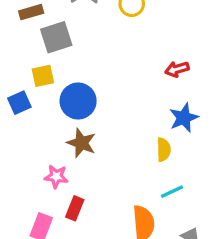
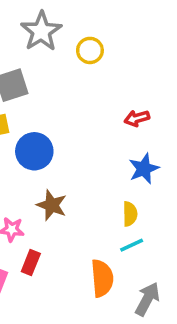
brown star: (81, 143) -> (52, 205), moved
yellow semicircle: (164, 150) -> (130, 214), moved

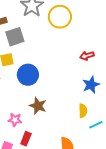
yellow circle: (90, 50) -> (60, 17), size x1.5
cyan line: (132, 245) -> (96, 125), moved

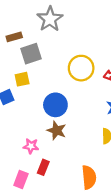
yellow circle: (60, 17) -> (81, 68), moved
blue circle: (28, 75) -> (55, 105), moved

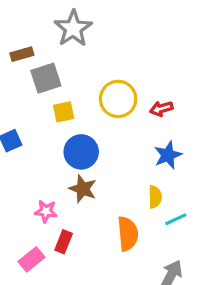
yellow square: (22, 79) -> (64, 112), moved
orange semicircle: (89, 177) -> (128, 234), moved
pink rectangle: (21, 180) -> (31, 259), turned 30

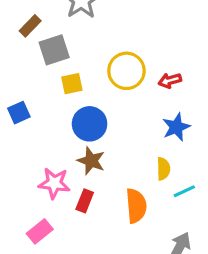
brown rectangle: (22, 54) -> (30, 26), turned -30
pink star: (46, 211) -> (54, 183), size x1.4
red rectangle: (64, 242) -> (85, 201), moved

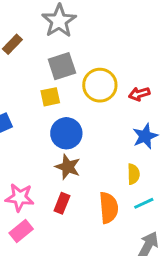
gray square: (54, 50) -> (62, 66), moved
pink star: (54, 183) -> (20, 197), moved
cyan line: (184, 191) -> (144, 203), moved

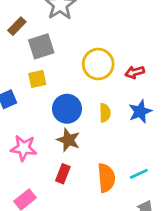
gray square: (62, 66) -> (41, 46), moved
yellow square: (50, 97) -> (37, 79), moved
yellow semicircle: (133, 174) -> (105, 113), moved
pink star: (20, 197) -> (24, 148), moved

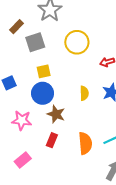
yellow circle: (98, 64) -> (77, 42), moved
yellow square: (37, 79) -> (44, 71), moved
blue circle: (67, 109) -> (43, 93), moved

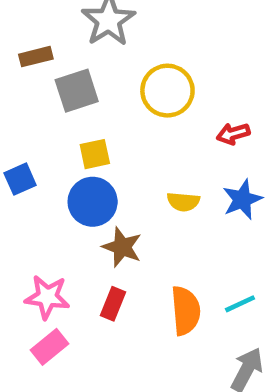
brown rectangle: (16, 27) -> (36, 57), turned 32
yellow semicircle: (84, 93) -> (183, 202), turned 96
pink star: (22, 120) -> (47, 297), moved

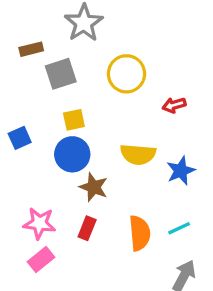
blue star: (242, 199) -> (181, 171), moved
yellow semicircle: (183, 202) -> (138, 154), size x1.5

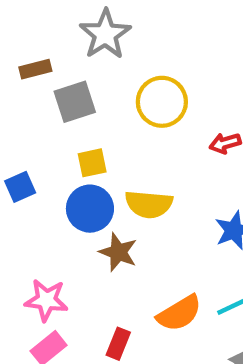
yellow semicircle: (138, 154) -> (149, 204), moved
red rectangle: (87, 228) -> (118, 344), moved
orange semicircle: (140, 233) -> (179, 313), turned 64

